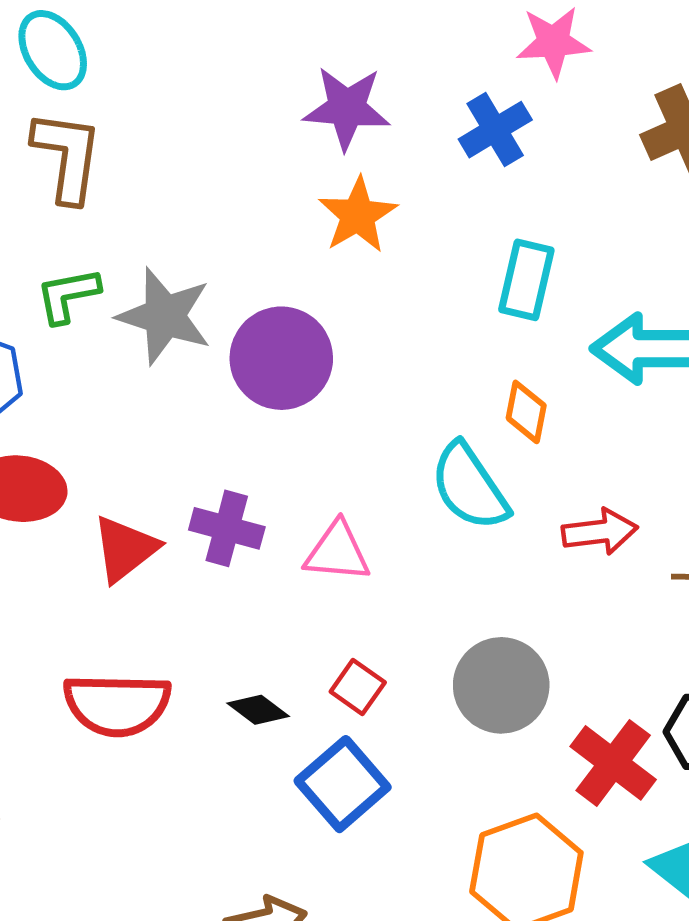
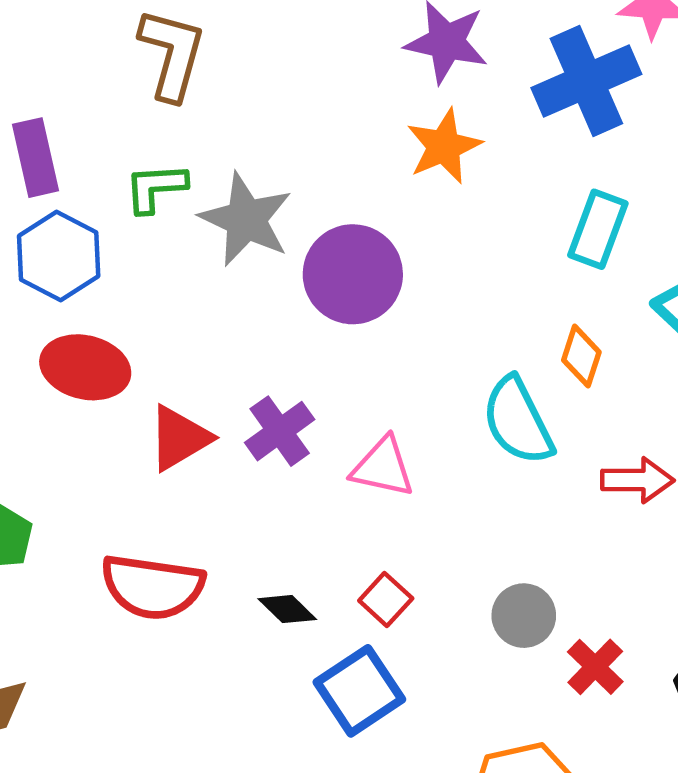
blue cross: (495, 130) -> (586, 81), size x1.5
purple cross: (227, 528) -> (280, 431), turned 32
gray circle: (501, 685) -> (524, 616), size x0.7
red cross: (613, 763) -> (595, 667), moved, size x0.7

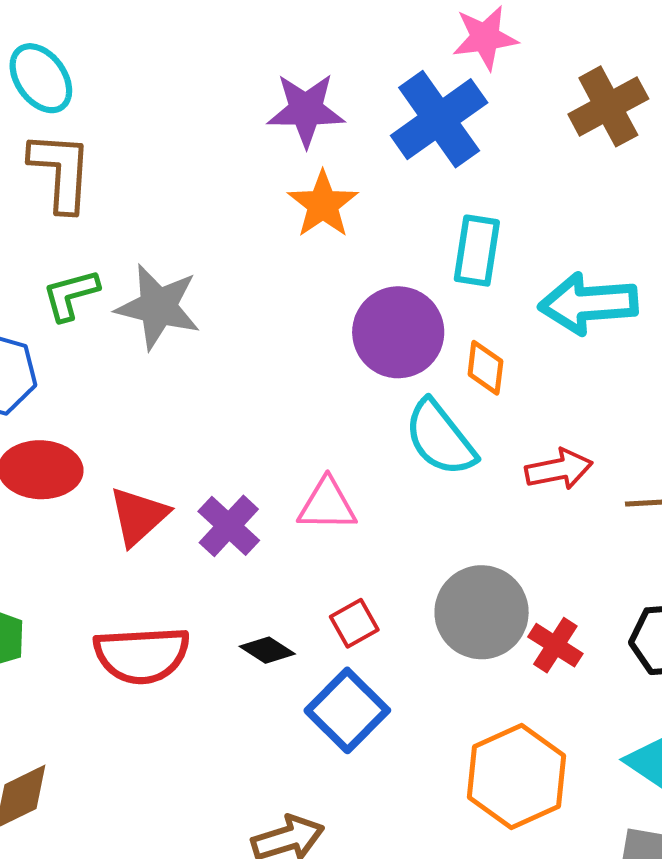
purple circle: (353, 274) -> (398, 332), moved
purple cross: (280, 431) -> (229, 526), moved
red square: (386, 599) -> (354, 623), turned 30
gray circle: (524, 616) -> (482, 612), size x1.6

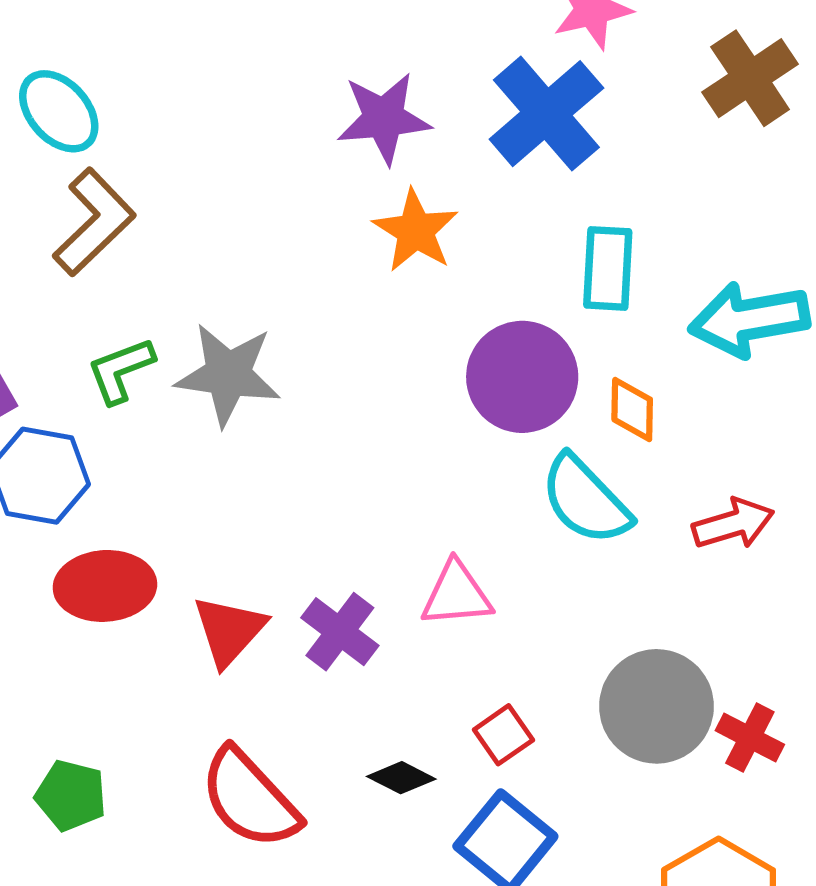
brown L-shape: (61, 171) -> (94, 222), turned 48
red semicircle: (142, 655) -> (250, 799), turned 56

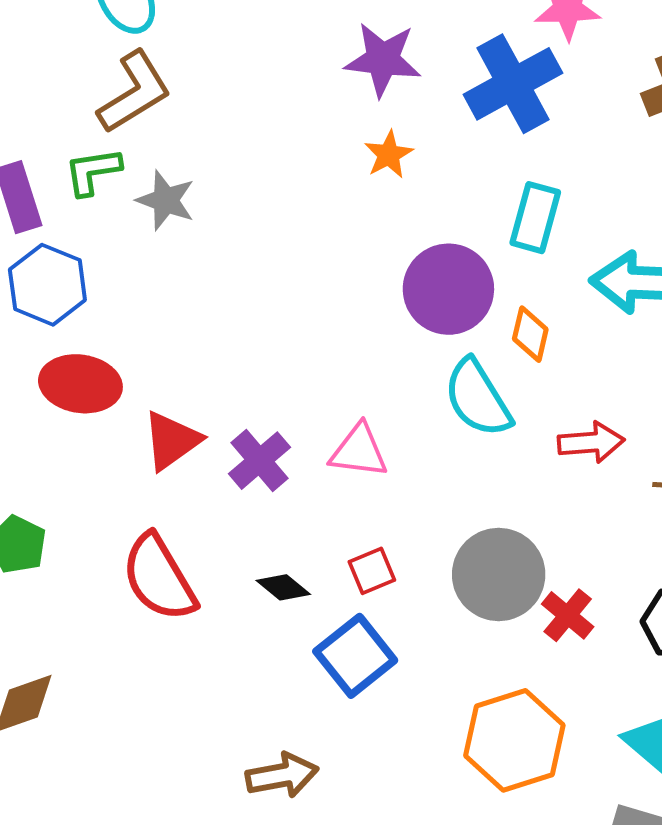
orange star: (416, 231) -> (389, 154), size x0.7
green L-shape: (121, 370) -> (93, 171), moved
gray star: (228, 374) -> (166, 200), moved, size x0.7

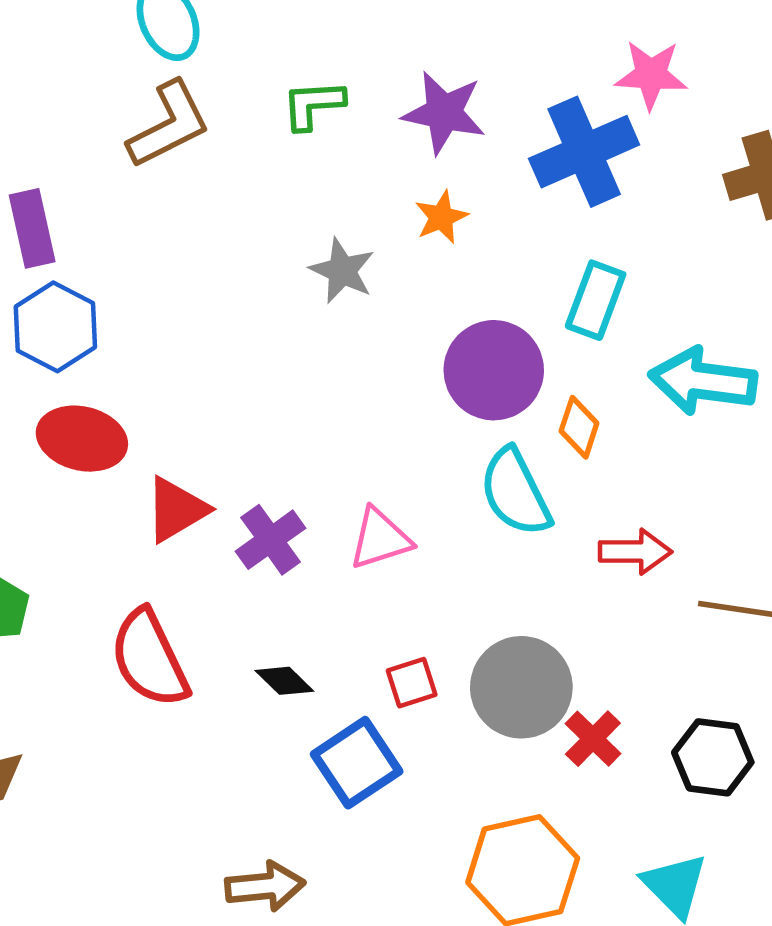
green L-shape: (93, 171) -> (313, 105), moved
gray star: (166, 200) -> (342, 271), moved
pink triangle: (359, 451) -> (380, 539), turned -30
red square: (372, 571) -> (412, 683), moved

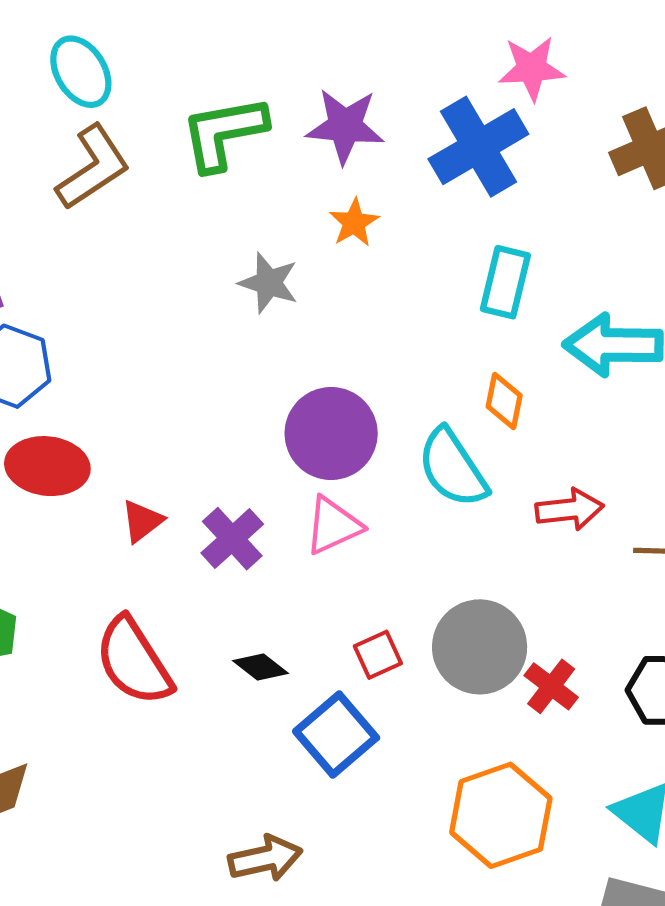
green L-shape: (313, 105) -> (224, 133), size x1.5
purple circle: (494, 370) -> (331, 433), moved
red triangle: (176, 509) -> (142, 521), size x0.7

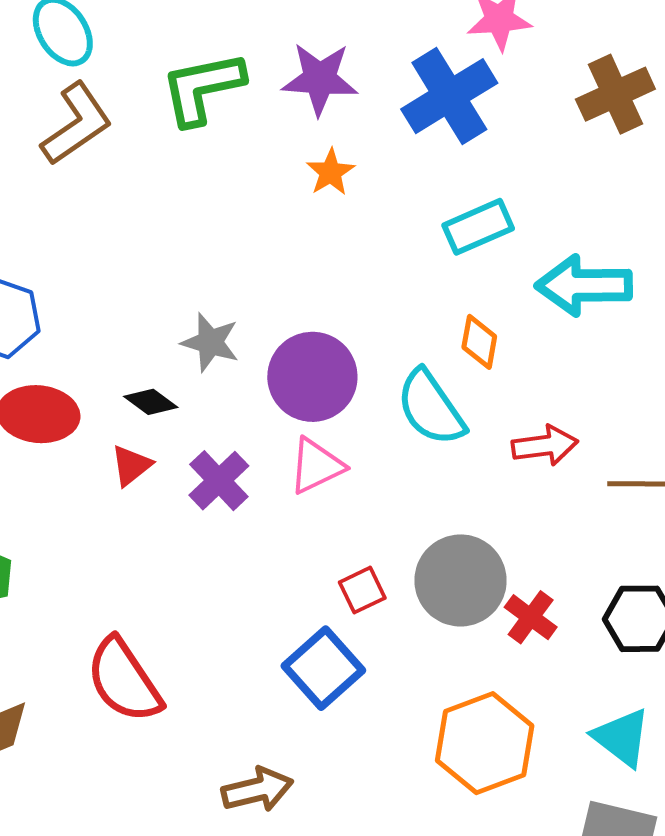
cyan rectangle: (505, 282) -> (478, 227), turned 54
gray star: (269, 283) -> (210, 342), moved
red semicircle: (134, 661) -> (124, 680), moved
black diamond: (261, 667) -> (151, 402), moved

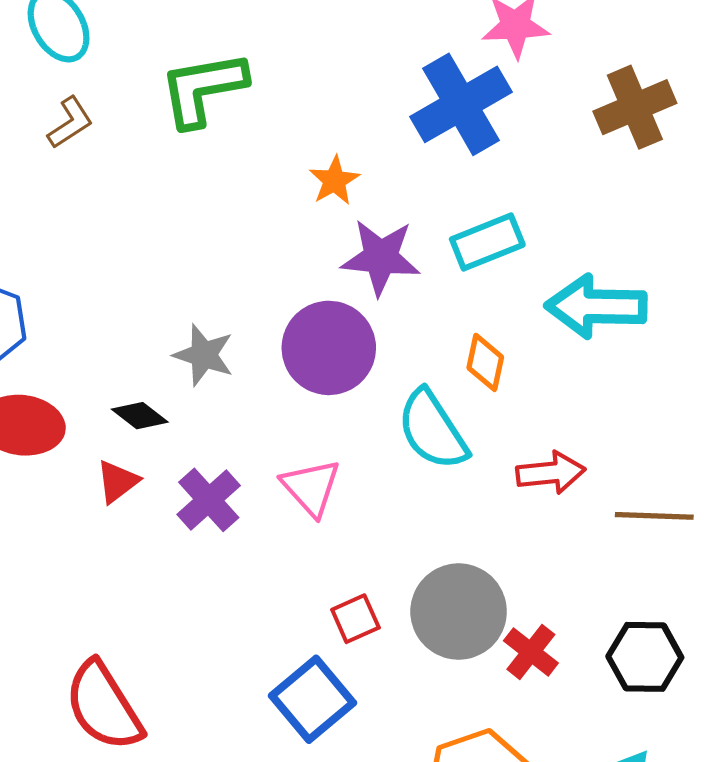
purple star: (320, 79) -> (381, 257), moved
brown L-shape: (77, 124) -> (70, 123), size x0.6
purple circle: (312, 377) -> (329, 348), moved
pink triangle: (316, 466) -> (311, 487), turned -48

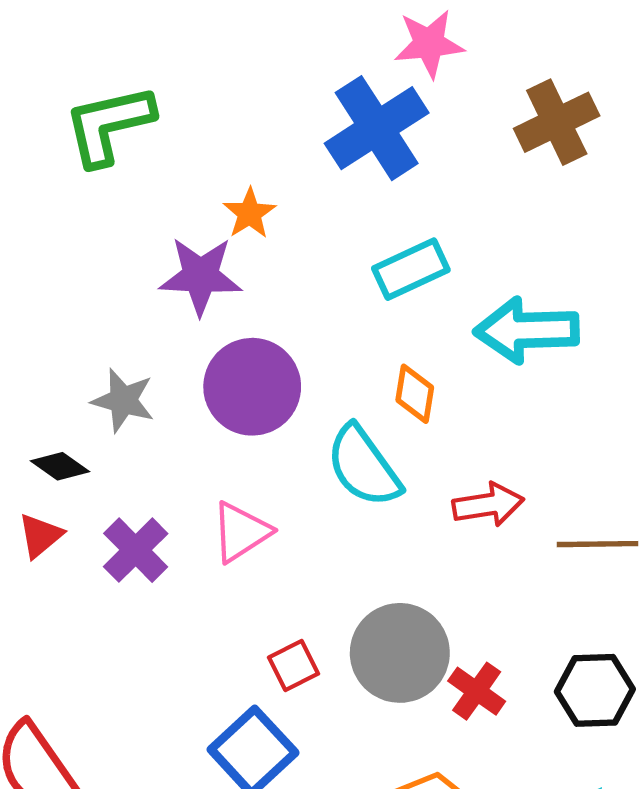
purple star: (381, 257) -> (201, 276), moved
pink triangle: (311, 487) -> (241, 532), turned 42

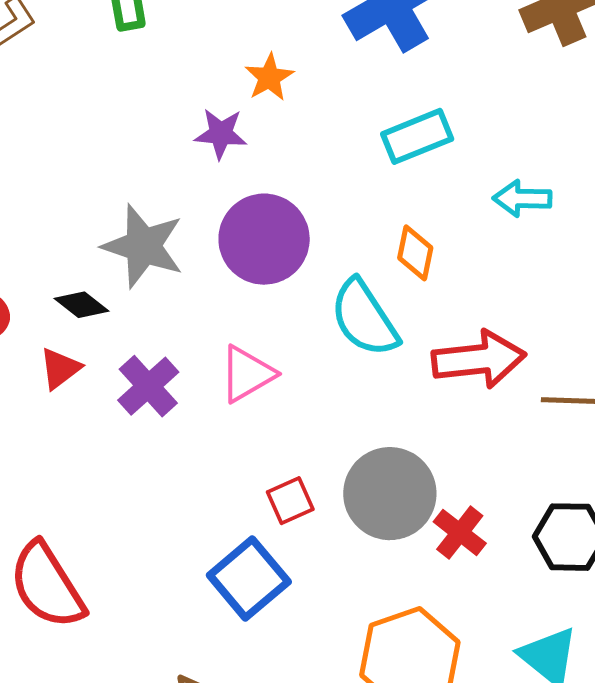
purple star: (201, 276) -> (221, 134), size x0.7
cyan arrow: (527, 330) -> (522, 198), size x0.6
gray star: (123, 400) -> (143, 246), size x1.4
red arrow: (488, 505) -> (479, 359), size x1.4

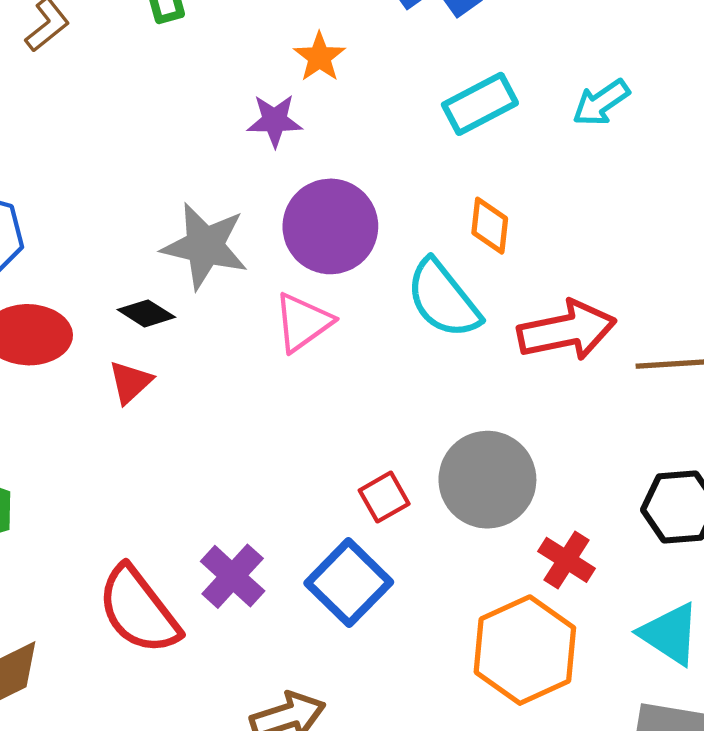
cyan arrow: (522, 198) -> (601, 103), moved, turned -30
pink triangle: (247, 374) -> (303, 322), moved
purple cross: (148, 386) -> (233, 576), moved
red cross: (460, 533) -> (567, 560), moved

